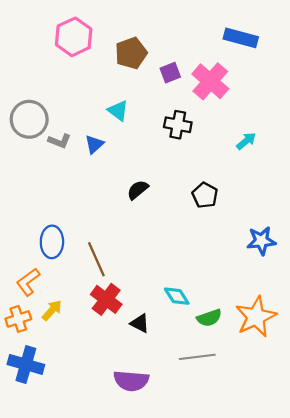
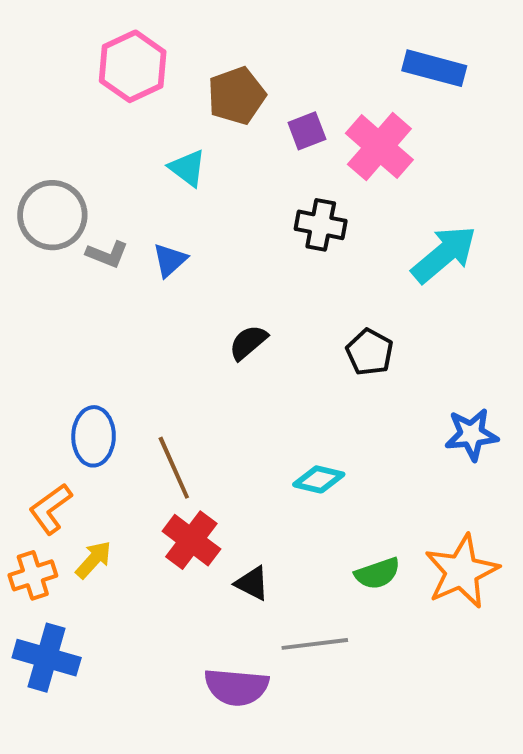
cyan triangle: (118, 111) -> (188, 168), moved
cyan arrow: (246, 141) -> (444, 254), size x1.8
cyan diamond: (177, 296) -> (319, 479), moved, turned -44
gray line: (197, 357) -> (315, 644), moved

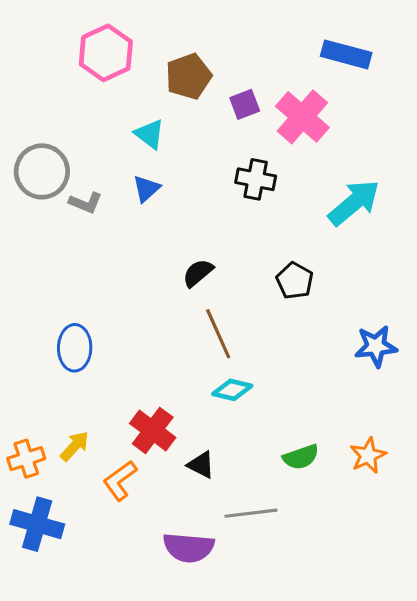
blue triangle: (170, 260) -> (146, 189), moved
brown line: (174, 468) -> (218, 334), moved
cyan diamond: (319, 479) -> (232, 390), moved
orange L-shape: (50, 509) -> (120, 480), moved
orange star: (462, 571) -> (368, 455), size x0.6

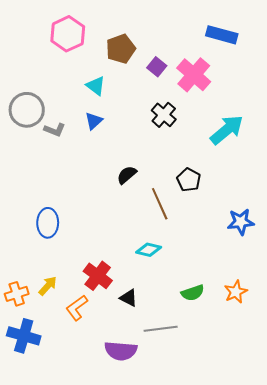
purple square: (245, 104) -> (157, 67), turned -30
black cross: (256, 179) -> (164, 115), turned 30
brown line: (218, 334) -> (160, 204), moved

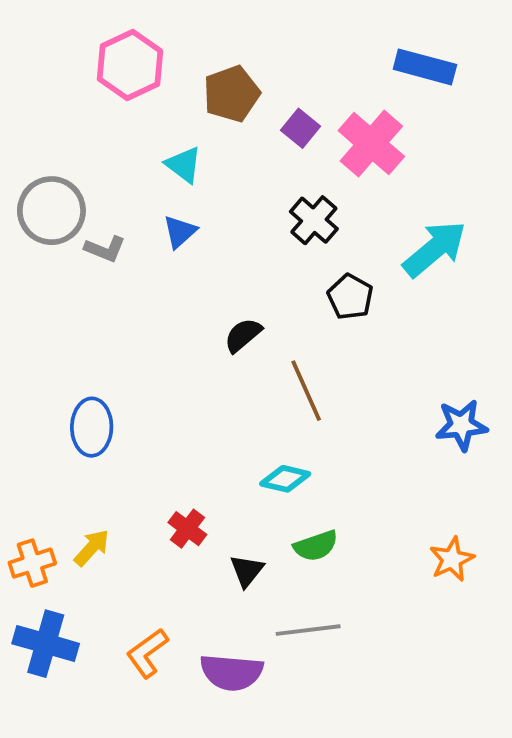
black pentagon: (189, 180) -> (350, 297), moved
red cross: (98, 276) -> (187, 529), size x0.7
green semicircle: (193, 293) -> (316, 546), moved
black triangle: (129, 298) -> (247, 571), turned 42
orange L-shape: (77, 308) -> (147, 653), moved

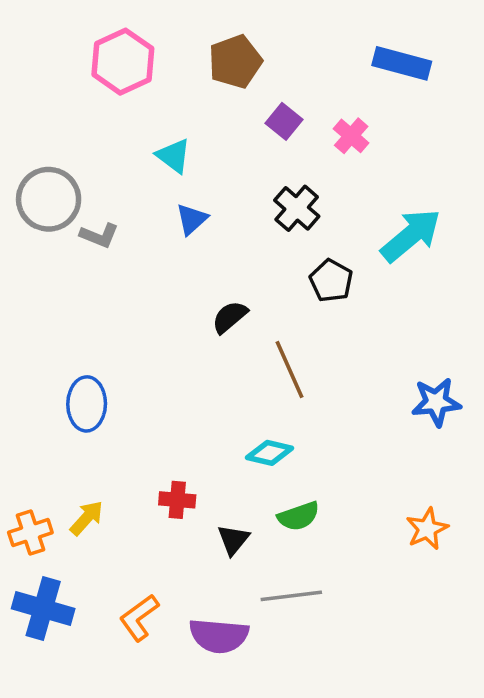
brown pentagon: (231, 94) -> (235, 62), moved
pink cross: (371, 144) -> (351, 136), size x0.6
blue triangle: (180, 232) -> (192, 219), moved
red cross: (187, 529) -> (177, 500), turned -32

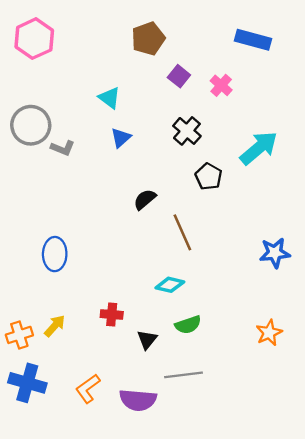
pink hexagon: (123, 62) -> (34, 39), moved

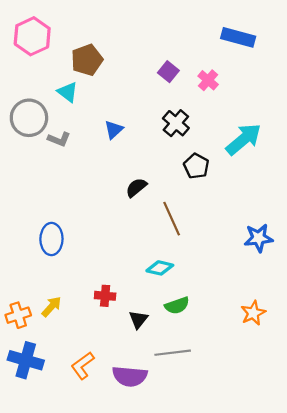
brown pentagon: (148, 39) -> (87, 60), moved
cyan triangle: (109, 98) -> (68, 92), moved

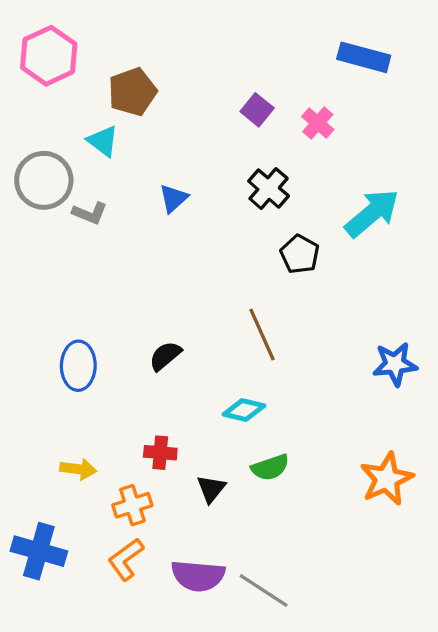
black semicircle: (136, 188) -> (165, 356), moved
yellow arrow: (51, 307) -> (78, 469), turned 55
orange star: (253, 313) -> (387, 479), size x1.4
orange cross: (18, 315) -> (132, 505), moved
gray line: (173, 353) -> (264, 590), moved, turned 40

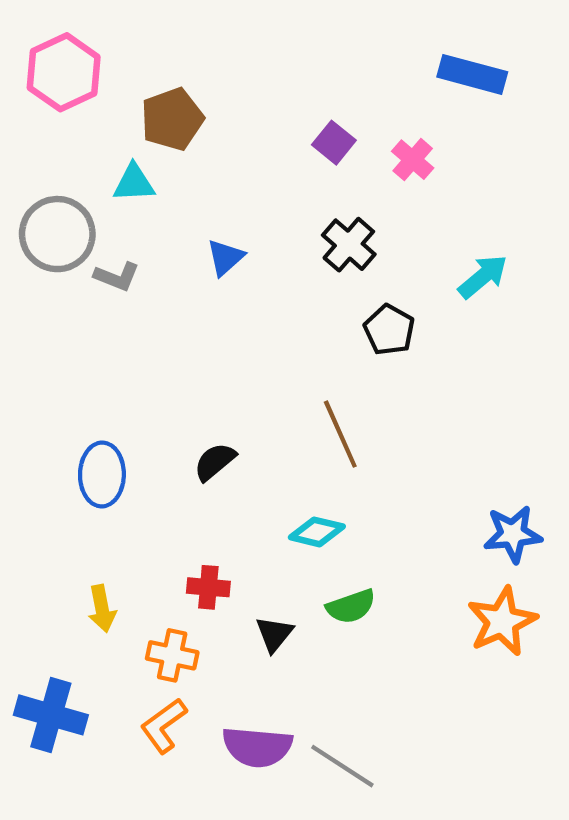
cyan triangle: (103, 141) -> (134, 183), turned -40
cyan arrow: (372, 213) -> (483, 277), size x0.7
blue star: (395, 364) -> (513, 534), moved
yellow arrow: (78, 469) -> (102, 609), turned 72
orange cross: (132, 505) -> (172, 655), turned 30

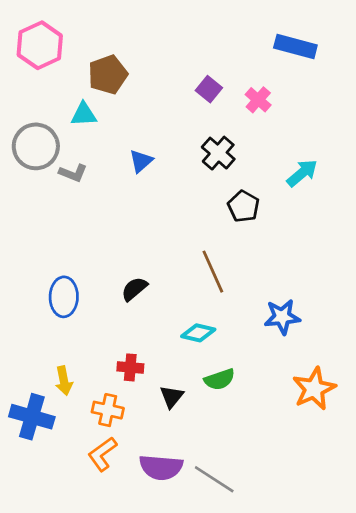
blue star: (513, 534) -> (282, 317), moved
blue cross: (51, 715) -> (32, 417), moved

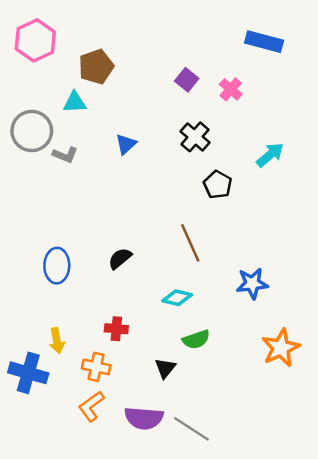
black triangle: (172, 397) -> (165, 368), moved

